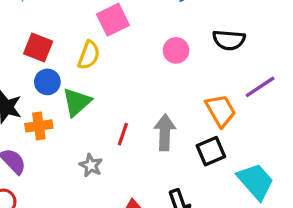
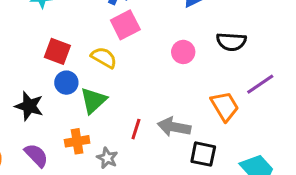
yellow semicircle: (89, 55) -> (104, 58), turned -80
orange cross: (39, 126) -> (77, 141), moved
gray arrow: (165, 132) -> (174, 127), turned -80
black square: (211, 151) -> (203, 154), moved, turned 36

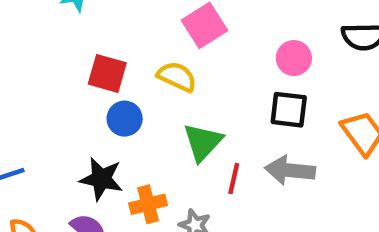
green triangle: (93, 100) -> (203, 142), moved
black star: (29, 106) -> (101, 179), moved
black square: (203, 154) -> (289, 110), moved

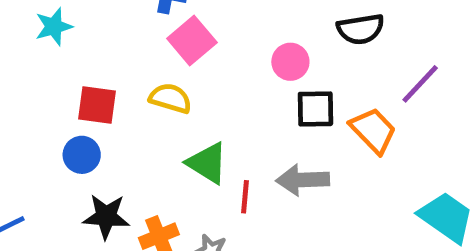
black square: (289, 110) -> (315, 109), moved
blue circle: (125, 119) -> (82, 155), moved
green triangle: (203, 142) -> (207, 163), turned -33

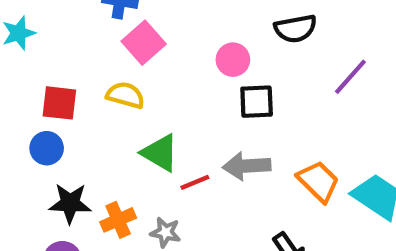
orange trapezoid: (373, 130) -> (318, 181), moved
red line: (245, 197) -> (195, 182), turned 64

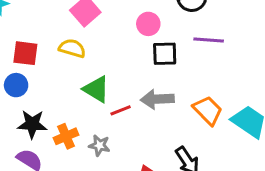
purple line: (350, 77) -> (209, 40), moved, turned 52

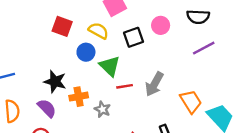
purple line: (209, 40) -> (204, 48), turned -45
black square: (165, 54) -> (133, 37), moved, turned -30
blue circle: (16, 85) -> (86, 52), moved
gray arrow: (157, 99) -> (154, 84), turned -70

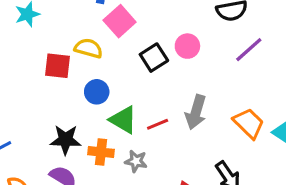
pink circle: (161, 25) -> (187, 46), moved
yellow semicircle: (98, 31) -> (88, 48), moved
green triangle: (110, 66) -> (123, 120), moved
orange cross: (79, 97) -> (101, 152), turned 30

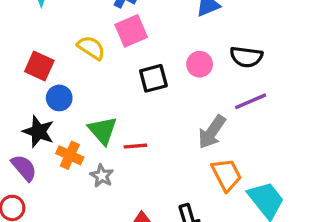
pink circle: (187, 46) -> (200, 64), moved
red square: (57, 66) -> (39, 66), moved
blue circle: (97, 92) -> (59, 98), moved
gray arrow: (196, 112) -> (212, 132), moved

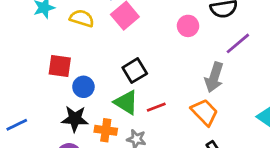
yellow semicircle: (91, 48) -> (82, 18), moved
black square: (153, 78) -> (135, 71), moved
orange trapezoid: (227, 175) -> (205, 112), moved

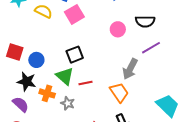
red square: (60, 66) -> (15, 52), moved

